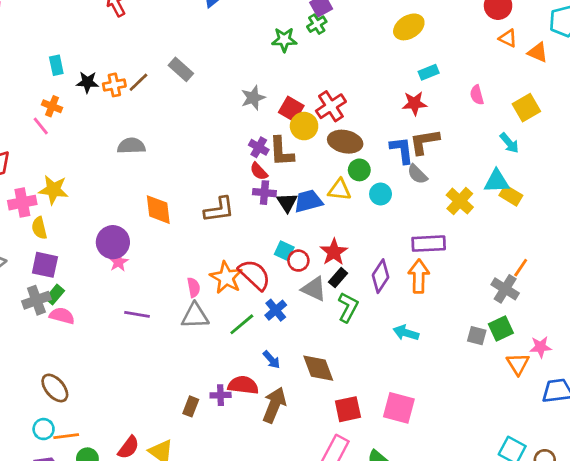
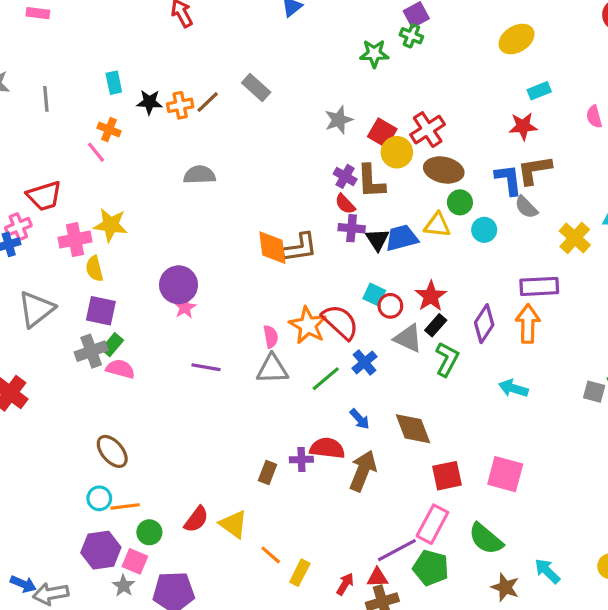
green cross: (317, 24) -> (411, 36), turned -36
orange diamond: (158, 210) -> (272, 248), moved

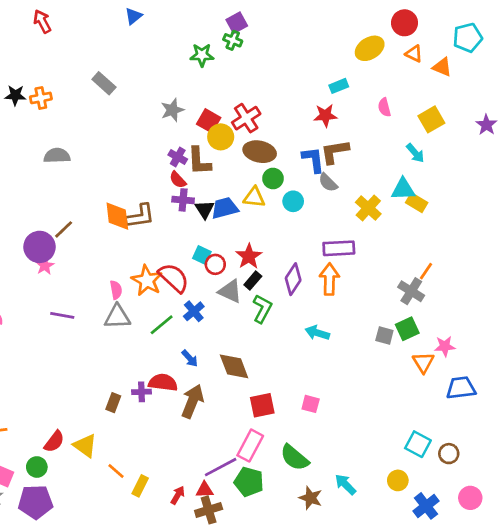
yellow ellipse: (517, 39) -> (370, 48), moved
brown line: (208, 102) -> (64, 229), moved
pink square: (505, 474) -> (311, 404), size x0.6
green circle: (149, 532) -> (37, 467), moved

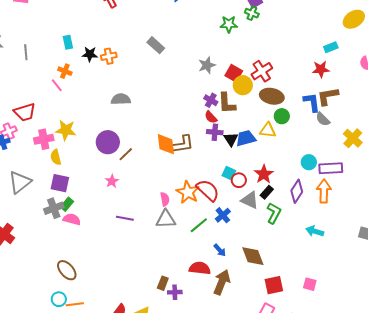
cyan circle: (293, 201) -> (309, 162), moved
purple circle: (39, 247) -> (108, 142), moved
purple cross: (141, 392) -> (175, 292), moved

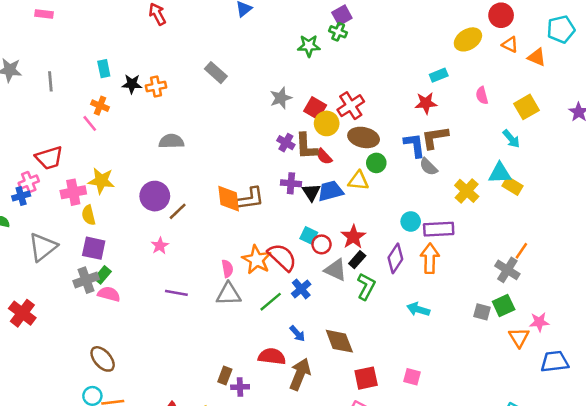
red semicircle: (211, 117) -> (324, 157), moved

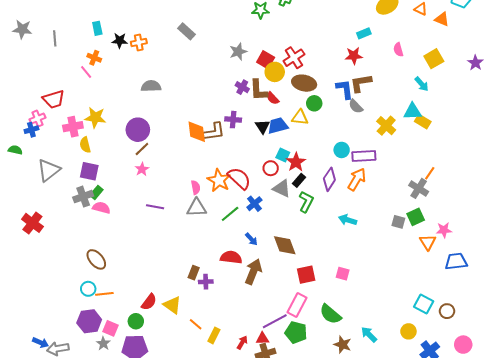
purple cross: (291, 183) -> (233, 120), moved
brown line: (178, 211) -> (142, 149), moved
cyan square: (309, 235) -> (283, 155), moved
orange arrow: (430, 258) -> (357, 179), turned 30

